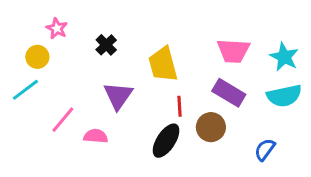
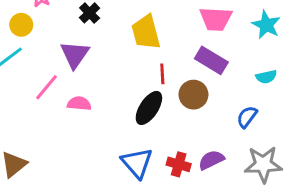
purple triangle: (118, 96) -> (75, 55), moved
cyan semicircle: (284, 96) -> (266, 77), moved, size x0.6

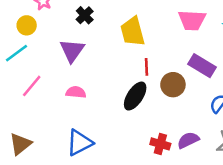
purple rectangle: (211, 60) -> (202, 66), moved
pink line: (46, 87) -> (32, 86), moved
blue triangle: (137, 163) -> (80, 143), moved, turned 44

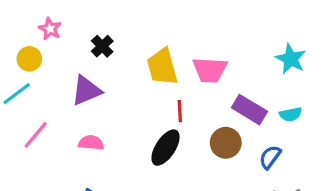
pink trapezoid: (192, 20) -> (210, 70), moved
purple triangle: (72, 51) -> (86, 91), turned 32
brown circle: (173, 85) -> (226, 143), moved

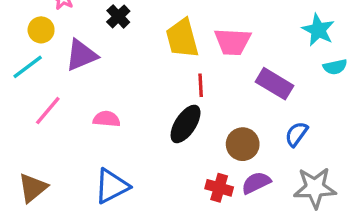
purple triangle: (86, 91) -> (81, 55), moved
cyan semicircle: (291, 114) -> (335, 67), moved
brown circle: (226, 143) -> (243, 144), moved

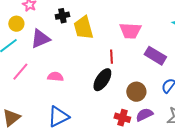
black cross: (118, 16) -> (62, 16), turned 32
yellow trapezoid: (182, 38) -> (83, 28), moved

